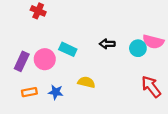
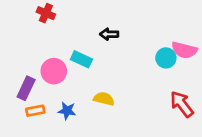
black arrow: (107, 44) -> (109, 34), moved
purple rectangle: (22, 61) -> (26, 88), moved

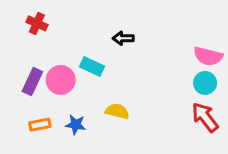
red cross: (46, 13) -> (37, 23), moved
cyan circle: (166, 58) -> (205, 83), moved
purple rectangle: (26, 88) -> (32, 81), moved

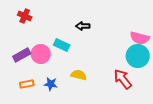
purple rectangle: (32, 81) -> (22, 55), turned 36
cyan circle: (205, 83) -> (138, 56), size x1.5
red arrow: (205, 117) -> (123, 79), moved

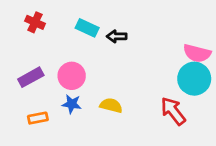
cyan rectangle: (62, 45) -> (87, 28), moved
pink circle: (41, 54) -> (72, 76), moved
blue star: (51, 84) -> (72, 104), moved

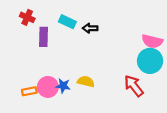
pink circle: (72, 76) -> (48, 87), moved
purple rectangle: (31, 77) -> (43, 37), moved, turned -60
blue star: (72, 104) -> (63, 86), moved

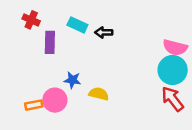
blue star: (63, 86) -> (72, 80), moved
red arrow: (134, 86) -> (173, 99), moved

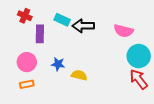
black arrow: (104, 32) -> (83, 26), size x1.5
pink semicircle: (175, 47) -> (124, 31), moved
pink circle: (55, 100) -> (27, 62), moved

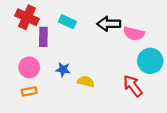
red cross: (25, 16) -> (27, 17), size x1.5
black arrow: (83, 26) -> (109, 24), moved
red arrow: (139, 79) -> (133, 86), moved

